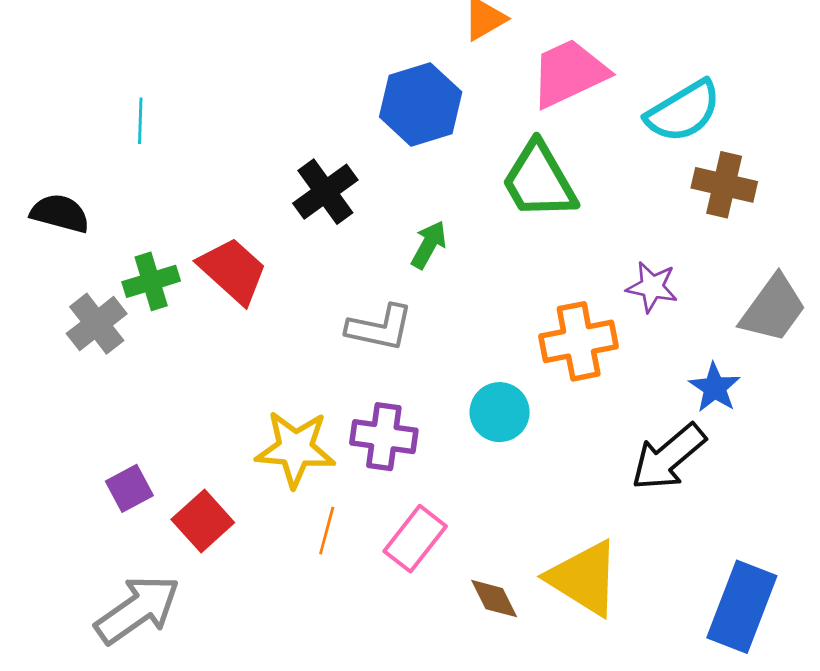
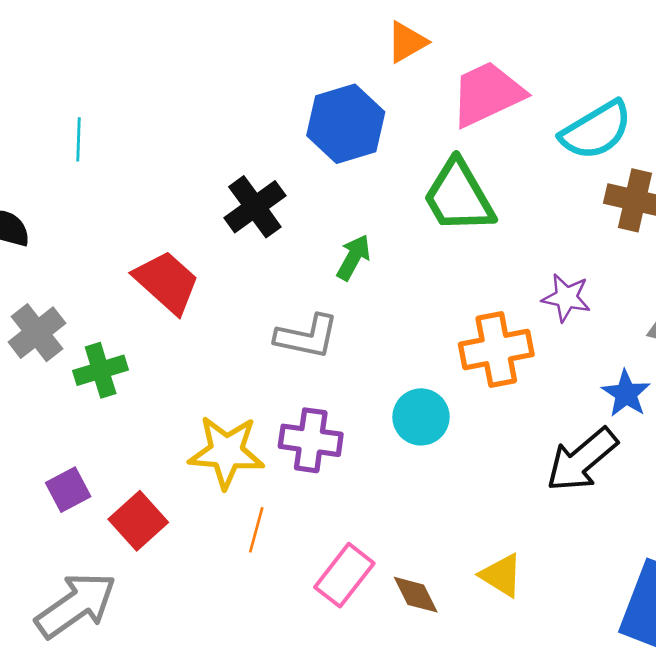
green cross: (151, 281) -> (101, 370), moved
pink rectangle: (415, 539) -> (344, 575), moved
yellow triangle: (584, 578) -> (501, 575), size x0.6

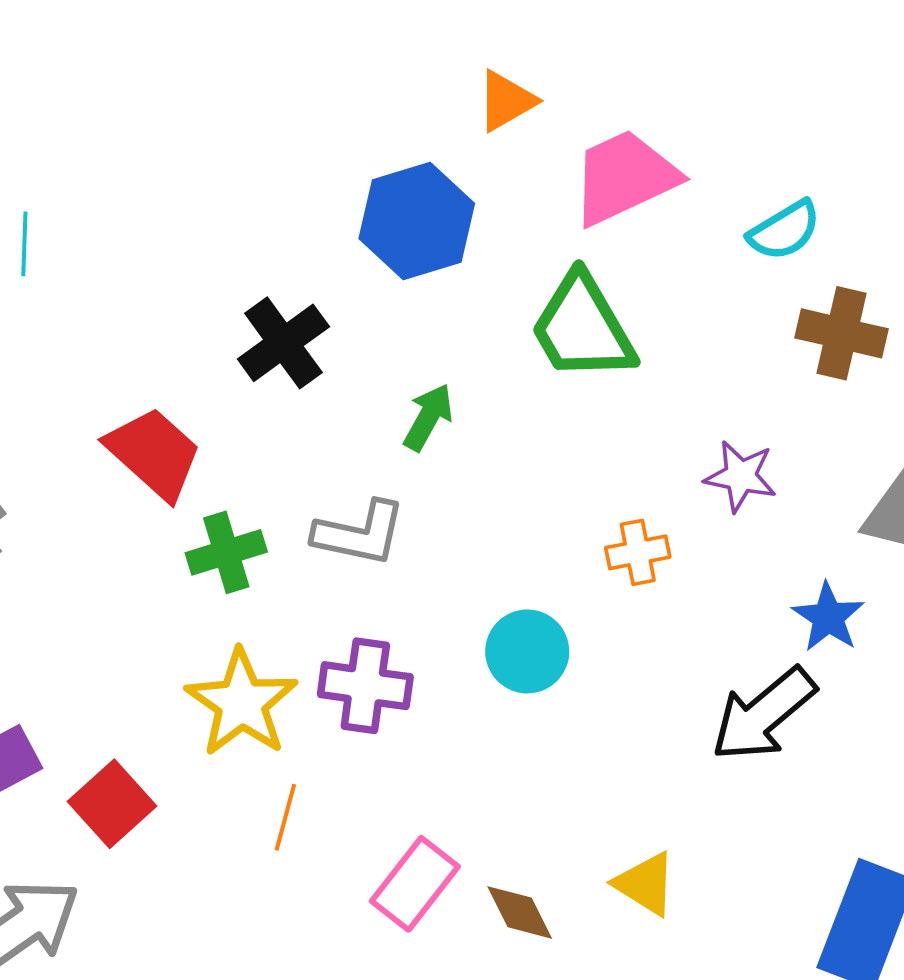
cyan semicircle: (596, 130) -> (784, 230), size x0.7
orange cross: (496, 349) -> (638, 552), size x0.6
green cross: (101, 370) -> (226, 552), moved
yellow star: (226, 452) -> (242, 703), turned 30

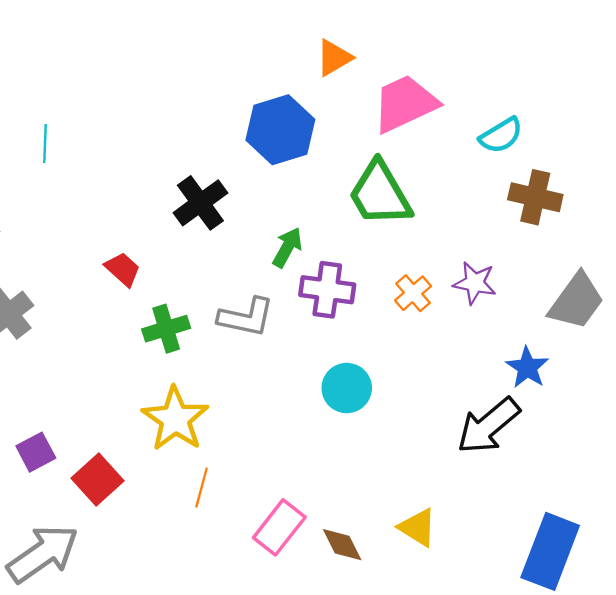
red trapezoid: (154, 453) -> (123, 269), size x0.6
orange cross: (638, 552) -> (413, 293), moved, turned -30
purple cross: (365, 686) -> (327, 290), moved

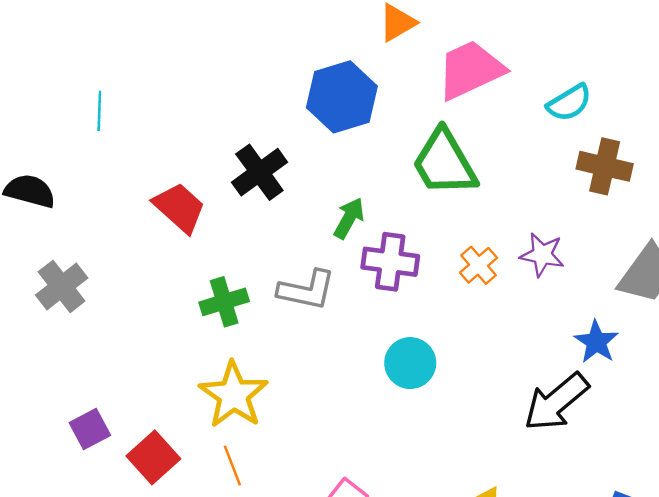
red trapezoid: (123, 269) -> (179, 208), moved, size x1.4
orange line: (202, 487) -> (232, 466), moved, turned -36

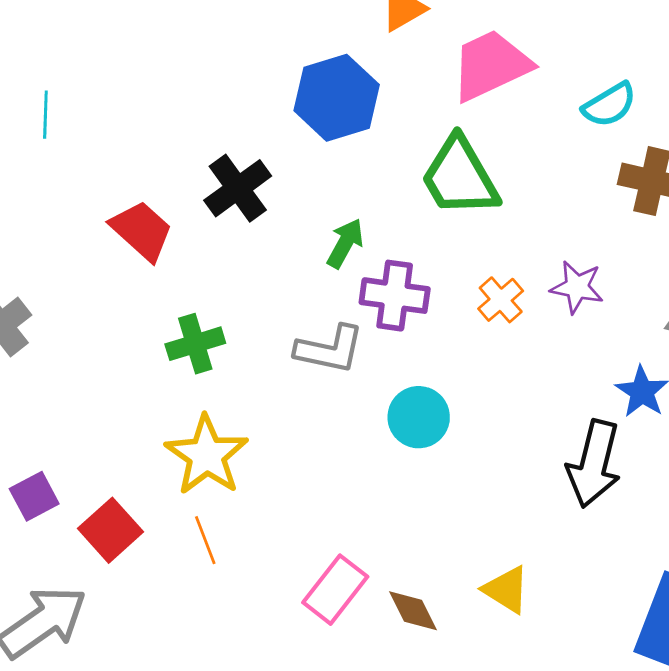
gray L-shape: (307, 290) -> (330, 349), moved
black arrow: (556, 402) -> (594, 464), turned -36

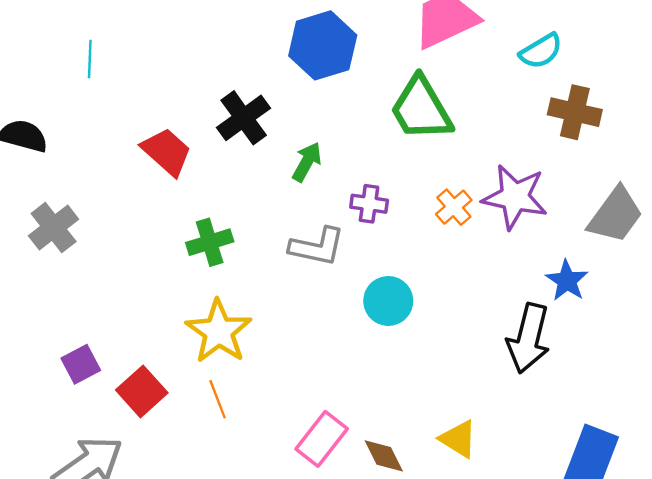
green arrow: (345, 243) -> (307, 162), moved
purple star: (577, 287) -> (515, 197), size x1.5
purple cross: (395, 296) -> (369, 204), size x0.7

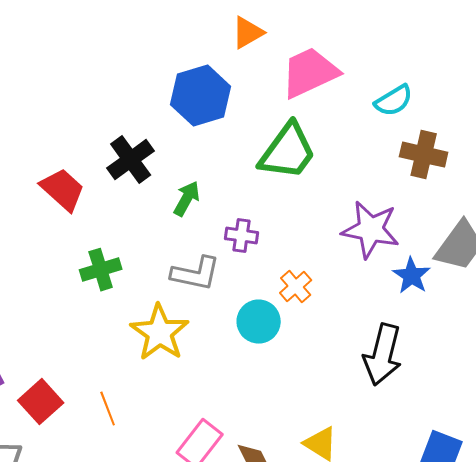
green trapezoid: (421, 109) -> (288, 152), turned -114
orange cross: (454, 207) -> (296, 287), moved
blue star: (567, 281) -> (412, 276), moved
yellow star: (219, 331) -> (160, 333), moved

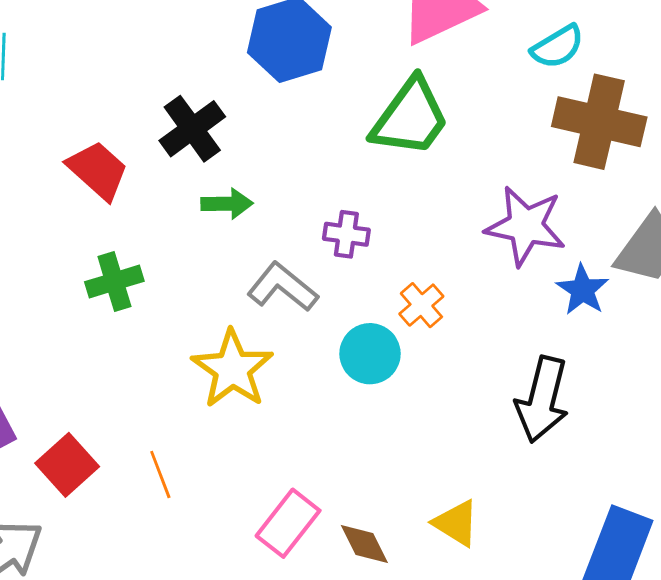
brown cross: (424, 155) -> (599, 122), size x1.4
green arrow: (187, 199) -> (227, 204), moved, turned 60
green cross: (101, 270) -> (114, 281), moved
gray L-shape: (196, 274) -> (282, 287), turned -153

